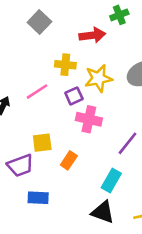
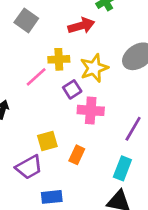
pink line: (37, 92) -> (36, 77), moved

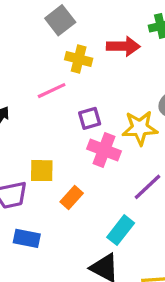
yellow cross: (59, 59) -> (79, 59), moved
yellow star: (94, 68) -> (140, 128), moved

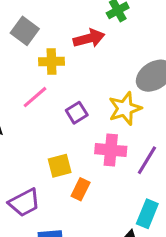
pink cross: (104, 150) -> (111, 150), moved
yellow square: (42, 171) -> (60, 166), moved
cyan rectangle: (121, 230) -> (147, 214), moved

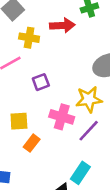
yellow star: (125, 108) -> (89, 99), moved

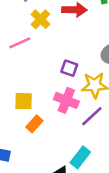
yellow cross: (29, 38) -> (40, 19), turned 30
purple square: (41, 82) -> (69, 68), moved, turned 35

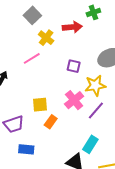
purple square: (69, 68) -> (74, 66), moved
pink cross: (66, 100) -> (74, 100), turned 36

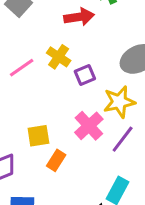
yellow cross: (46, 38) -> (59, 57), moved
purple square: (74, 66) -> (85, 75), turned -32

